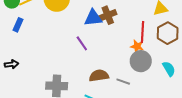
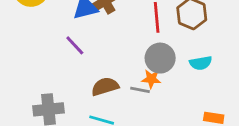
orange star: (137, 46) -> (151, 79), moved
cyan semicircle: (169, 69) -> (201, 63), turned 119

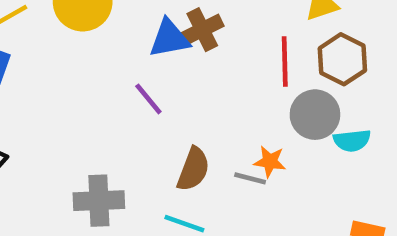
gray circle: (160, 58) -> (315, 115), moved
brown semicircle: (105, 87) -> (193, 169), turned 124

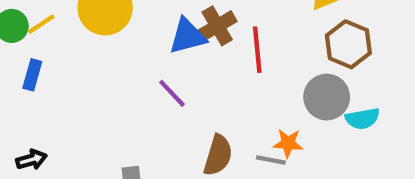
red line: (285, 62) -> (257, 50), moved

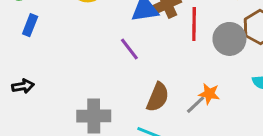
gray circle: (327, 97) -> (229, 39), moved
gray line: (271, 160) -> (196, 105), turned -60

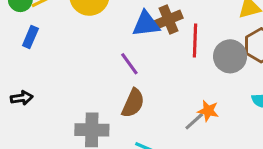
brown semicircle: (158, 97) -> (133, 103), moved

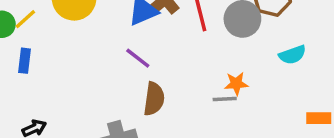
gray line: (194, 121) -> (225, 99), turned 55

